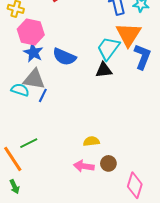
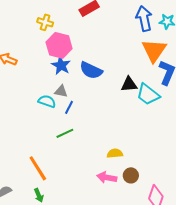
cyan trapezoid: (108, 48) -> (148, 94), moved, turned -90
gray triangle: (34, 79) -> (61, 91), size x0.6
green line: (29, 143) -> (65, 133), moved

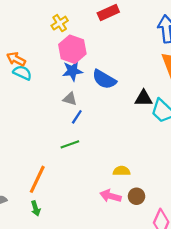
yellow cross: (45, 22) -> (60, 23), turned 35
blue star: (61, 65) -> (72, 71), turned 30
cyan semicircle: (47, 101) -> (22, 73), moved
orange line: (38, 168) -> (37, 179), turned 52

